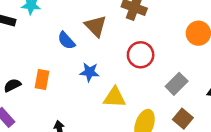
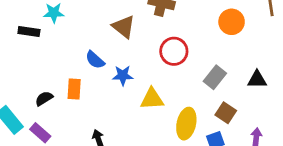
blue semicircle: (66, 41) -> (95, 60), moved

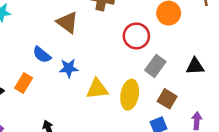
red circle: (174, 51) -> (136, 36), moved
orange rectangle: (74, 89) -> (24, 83), turned 30
yellow ellipse: (186, 124) -> (130, 95), moved

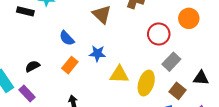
blue semicircle: (42, 55) -> (67, 38), moved
black triangle: (195, 66) -> (201, 78), moved
orange rectangle: (24, 83) -> (70, 65), moved

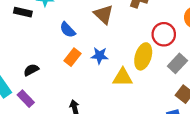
blue semicircle: (67, 38) -> (68, 30), moved
orange rectangle: (70, 65) -> (72, 57), moved
yellow ellipse: (146, 83) -> (143, 56), moved

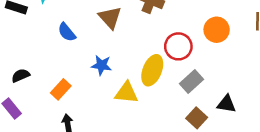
orange rectangle: (72, 57) -> (61, 89), moved

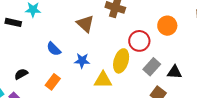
blue semicircle: (67, 32) -> (54, 49), moved
black triangle: (226, 104) -> (175, 72), moved

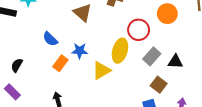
black semicircle: (21, 74) -> (17, 65), turned -32
yellow triangle: (103, 80) -> (101, 70), turned -30
orange rectangle: (53, 82) -> (60, 63), moved

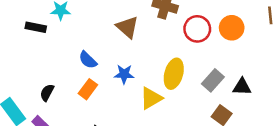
red circle: (139, 30) -> (197, 29), moved
orange rectangle: (60, 63) -> (88, 89), moved

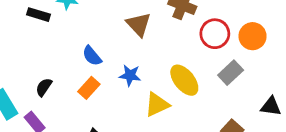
yellow ellipse: (174, 74) -> (184, 80), turned -60
gray rectangle: (213, 80) -> (231, 73), moved
black triangle: (242, 87) -> (271, 106), moved

